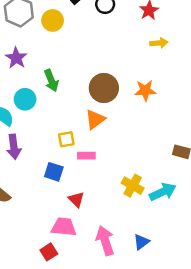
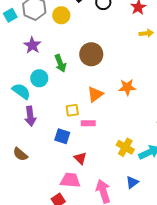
brown circle: (104, 88) -> (91, 54), moved
orange star: (145, 91) -> (127, 87), moved
blue triangle: (141, 242) -> (132, 182), moved

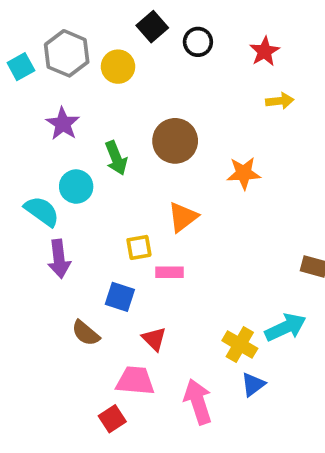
orange star: (127, 87) -> (244, 173), moved
yellow cross: (125, 147) -> (240, 345), moved
brown semicircle: (20, 154) -> (86, 333), moved

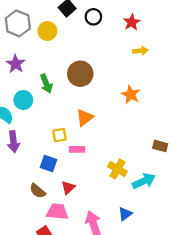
orange star: (244, 173) -> (131, 95), moved, turned 30
brown semicircle: (86, 333) -> (38, 191), moved
red triangle: (154, 339) -> (68, 188), turned 32
yellow cross: (240, 345) -> (117, 169), moved

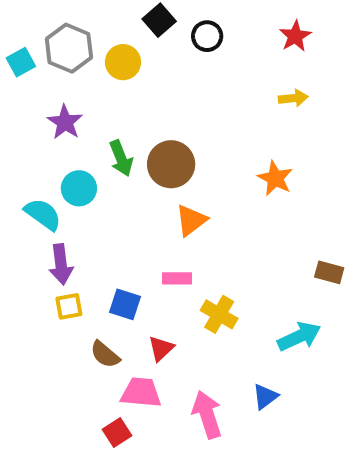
red star: (132, 22) -> (295, 36), moved
brown circle: (80, 74) -> (171, 164), moved
yellow square: (59, 135) -> (69, 306), moved
yellow cross: (117, 169) -> (219, 314), moved

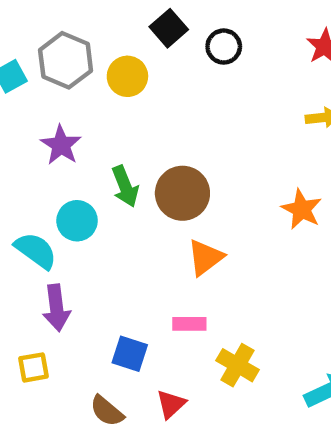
yellow square: (69, 306) -> (33, 367), moved

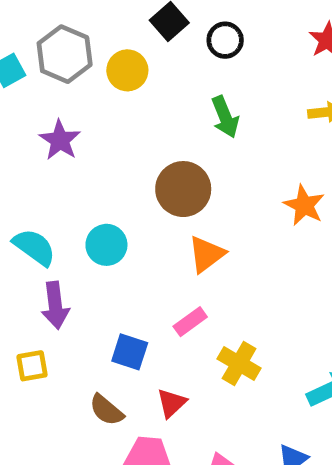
green arrow: (125, 186) -> (225, 117), moved
cyan circle: (77, 221) -> (106, 245), moved
pink rectangle: (189, 324) -> (190, 322), turned -36

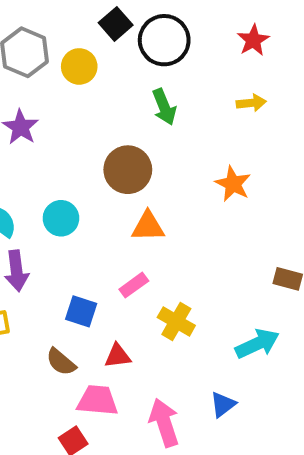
black circle: (225, 40) -> (164, 40), size x1.6
orange triangle: (206, 254) -> (148, 226), turned 36
red triangle: (172, 403) -> (118, 356), turned 36

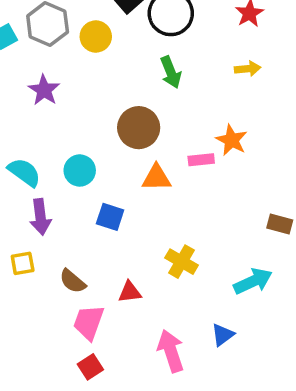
pink rectangle: (134, 285) -> (201, 160), moved, turned 30
blue square: (81, 311) -> (110, 217), moved
brown semicircle: (61, 362) -> (73, 281), moved
pink trapezoid: (97, 400) -> (89, 322), moved, turned -75

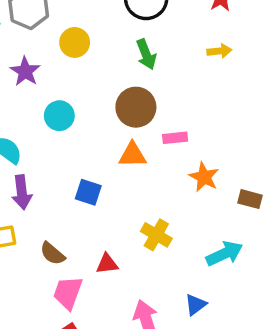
yellow circle: (96, 37) -> (75, 42), moved
brown circle: (139, 128) -> (136, 107), moved
orange star: (232, 140) -> (204, 177), moved
cyan circle: (80, 170) -> (59, 116), moved

